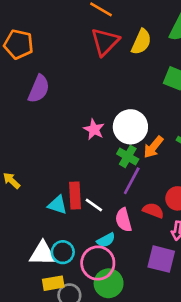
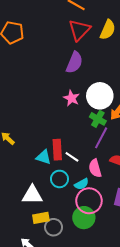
purple semicircle: (39, 89) -> (74, 62), moved
cyan circle: (63, 252) -> (59, 179), moved
pink circle: (98, 263) -> (89, 201), moved

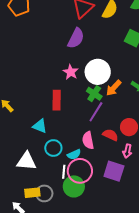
red rectangle: (57, 150) -> (57, 100), moved
white line: (72, 157) -> (64, 172), moved, turned 56
yellow rectangle: (41, 218) -> (32, 193), moved

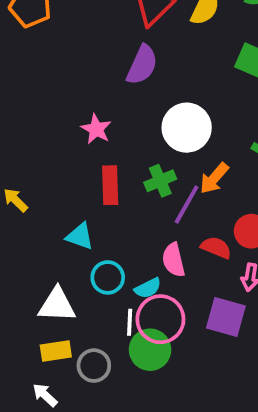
pink star: (71, 72) -> (96, 129), moved
orange arrow: (114, 88) -> (214, 178), moved
green cross: (94, 94) -> (160, 181), moved, turned 35
yellow rectangle: (32, 193) -> (56, 351), moved

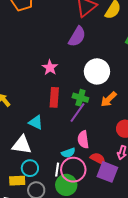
green cross: (160, 181) -> (80, 98), turned 35
purple line: (187, 205) -> (78, 112), moved
red semicircle: (216, 248) -> (98, 159), moved
cyan circle: (108, 277) -> (30, 168), moved
white triangle: (57, 305) -> (22, 145), moved

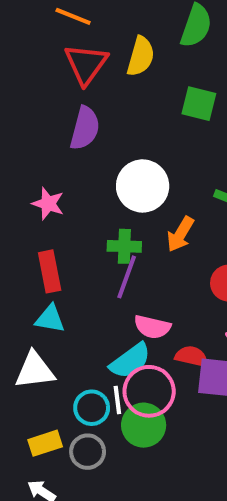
red rectangle: (54, 97) -> (50, 271), moved
pink semicircle: (83, 140) -> (152, 327), turned -54
cyan semicircle: (68, 153) -> (130, 361), size x1.5
cyan circle: (30, 168) -> (92, 408), moved

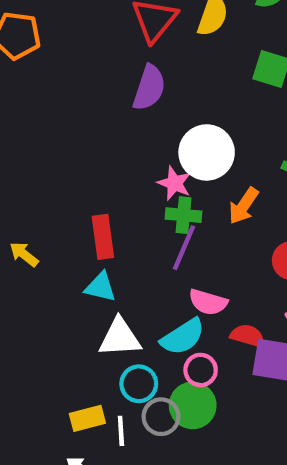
pink star: (48, 204) -> (174, 183), moved
white triangle: (35, 370) -> (120, 338), moved
pink circle: (149, 391) -> (201, 370), size x0.6
white line: (117, 400) -> (121, 431), moved
gray circle: (88, 452) -> (161, 417), moved

